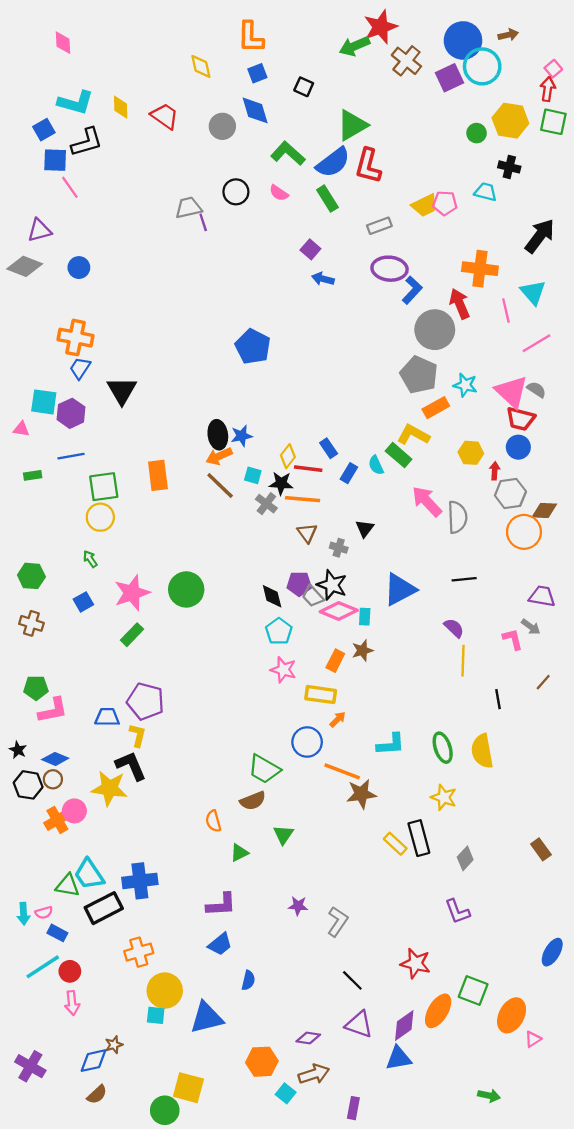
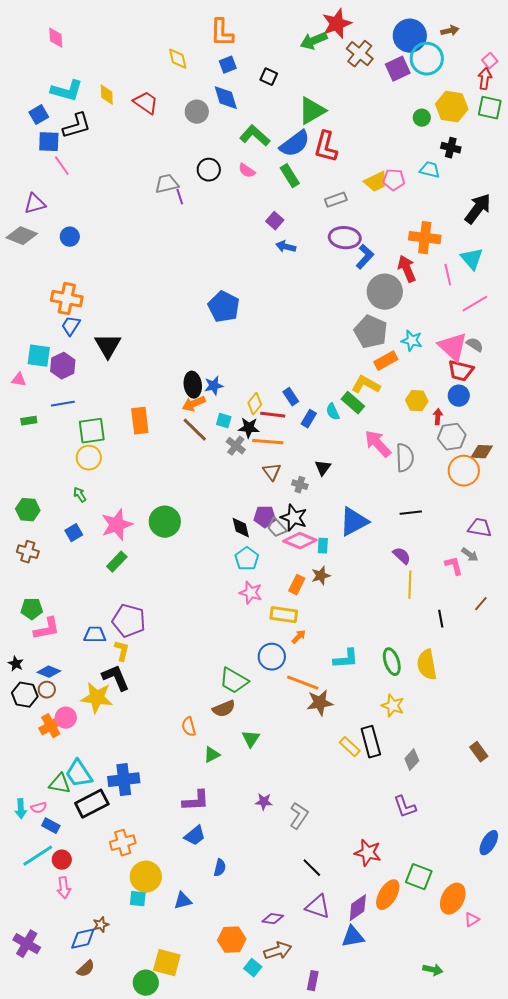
blue triangle: (207, 1018) -> (183, 901), size x0.6

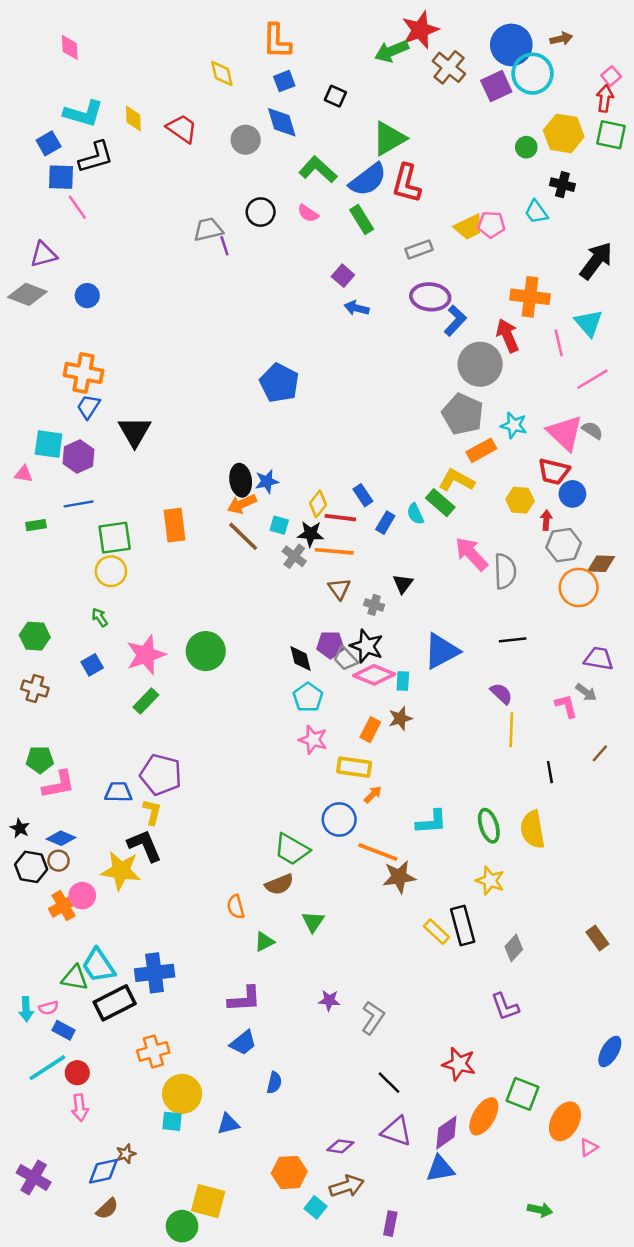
cyan trapezoid: (430, 170) -> (536, 212), turned -140
red trapezoid: (461, 371) -> (554, 471), moved

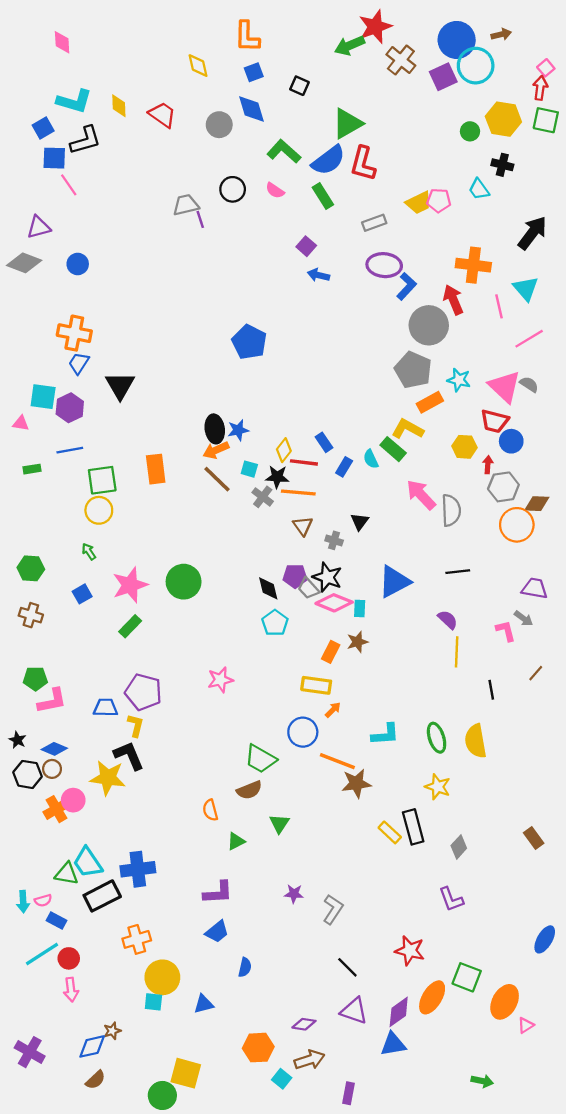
pink star: (313, 740) -> (220, 680), moved, turned -30

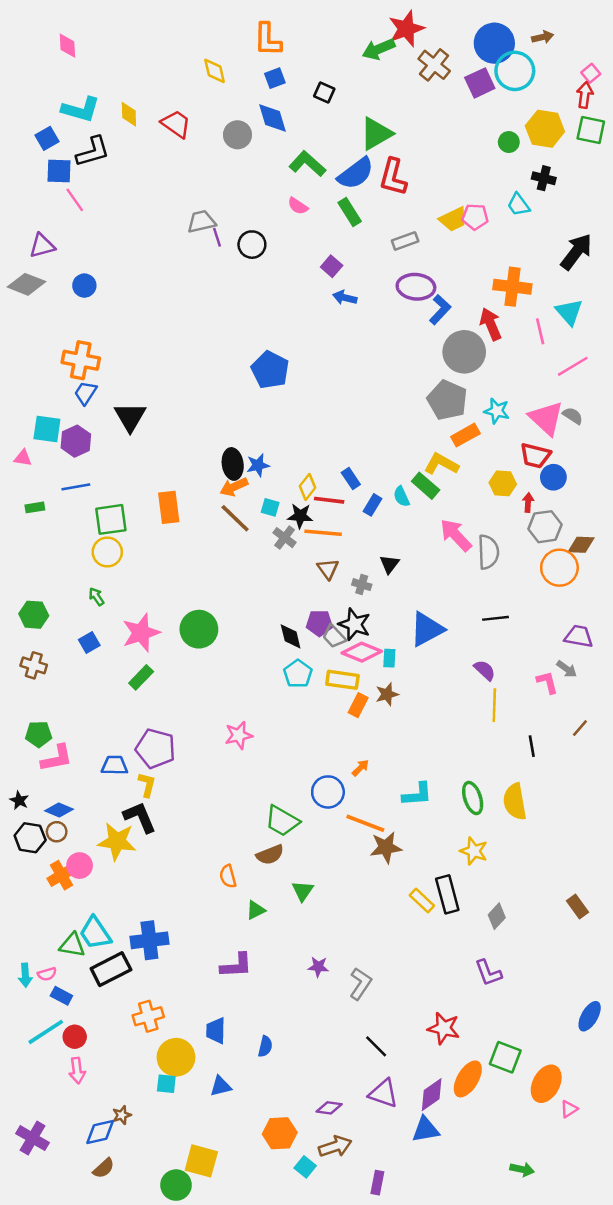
black circle: (233, 189) -> (252, 245), moved
yellow rectangle: (316, 685) -> (342, 680), moved
blue trapezoid: (217, 932) -> (216, 1031), moved, turned 130

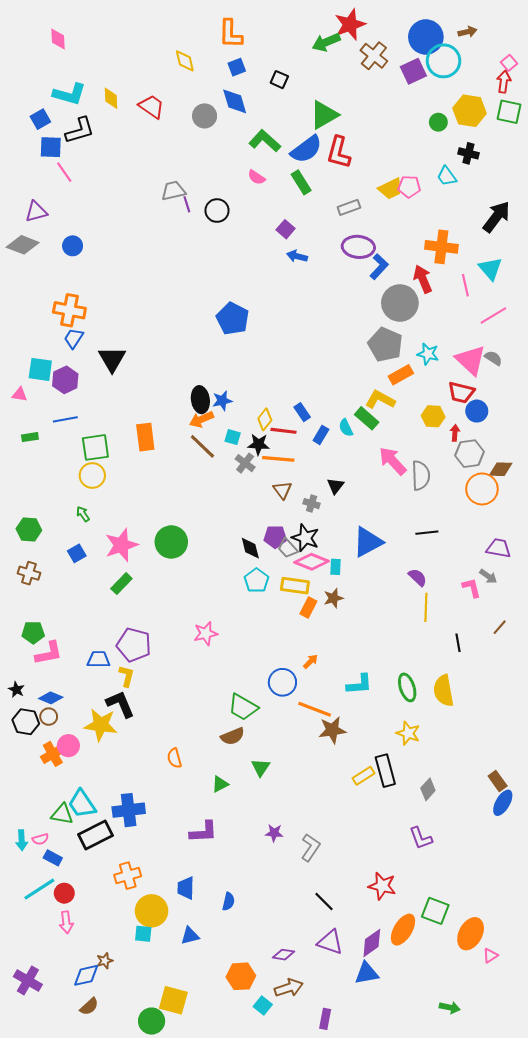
orange semicircle: (228, 876) -> (174, 758), moved
yellow rectangle: (422, 900) -> (364, 776), turned -75
blue ellipse: (590, 1016) -> (503, 803), moved

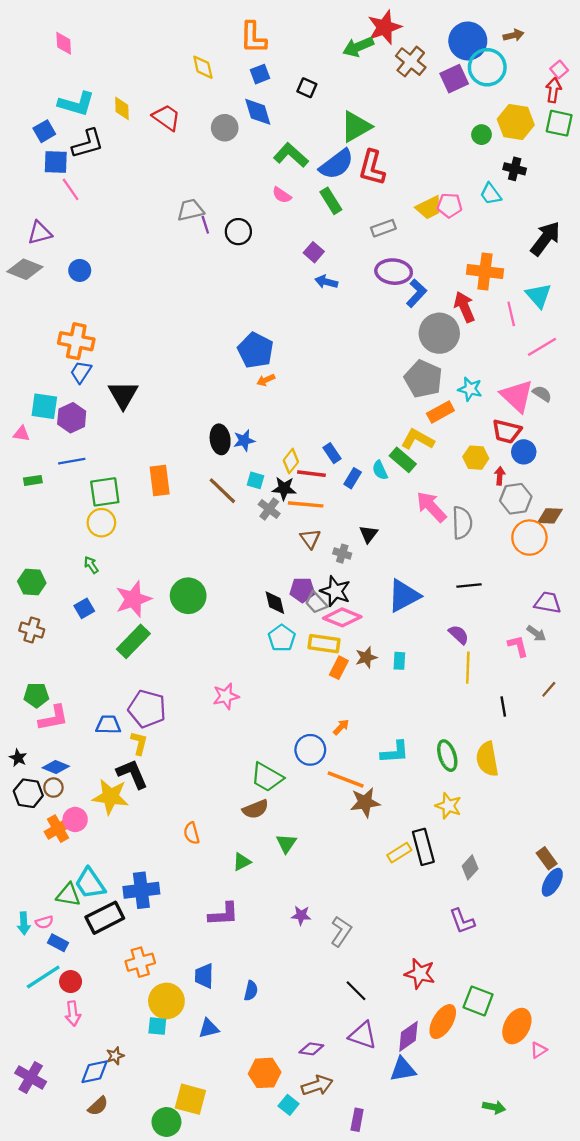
orange arrow: (201, 419) -> (266, 380), moved, size x0.7
cyan rectangle: (335, 567) -> (399, 661), moved
green rectangle: (121, 584) -> (133, 641), size x1.4

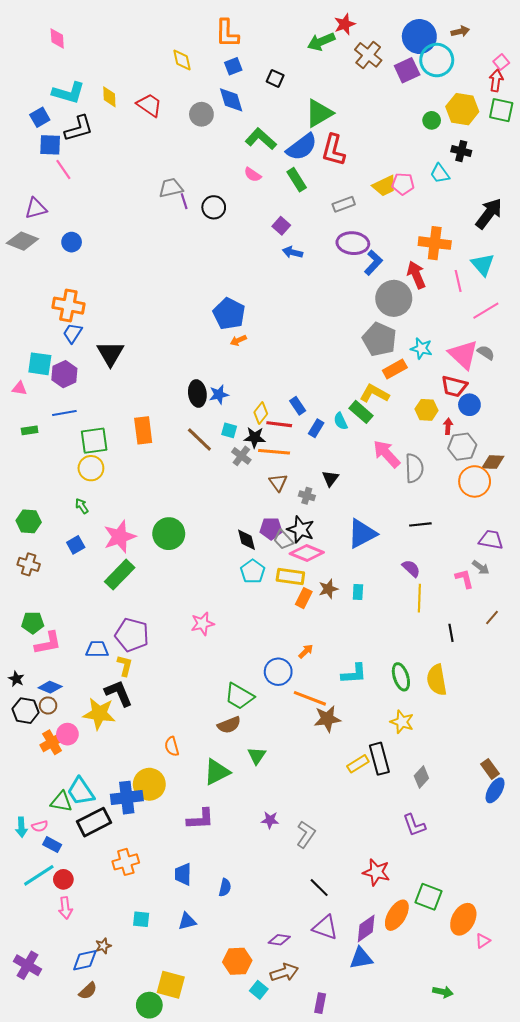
red star: (384, 27) -> (345, 24), size x0.7
green triangle: (242, 862) -> (217, 772), size x1.6
yellow circle: (166, 1001) -> (149, 784), moved

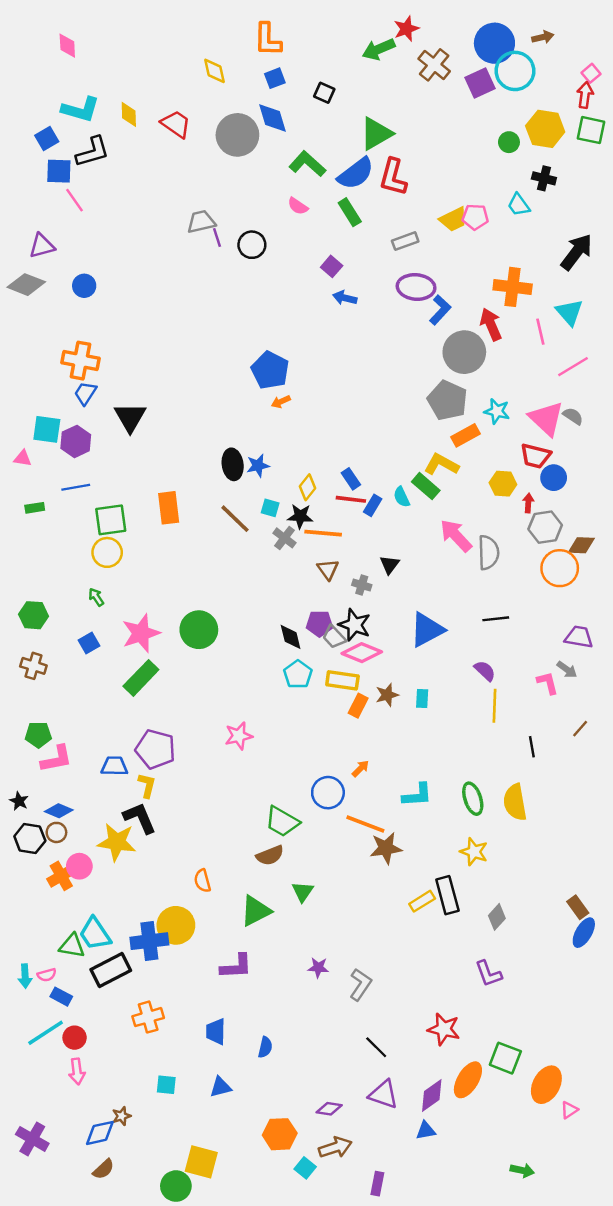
gray circle: (201, 114) -> (237, 135), size x1.5
red line: (279, 424) -> (351, 499), moved
blue triangle: (361, 958) -> (426, 1131), size x0.7

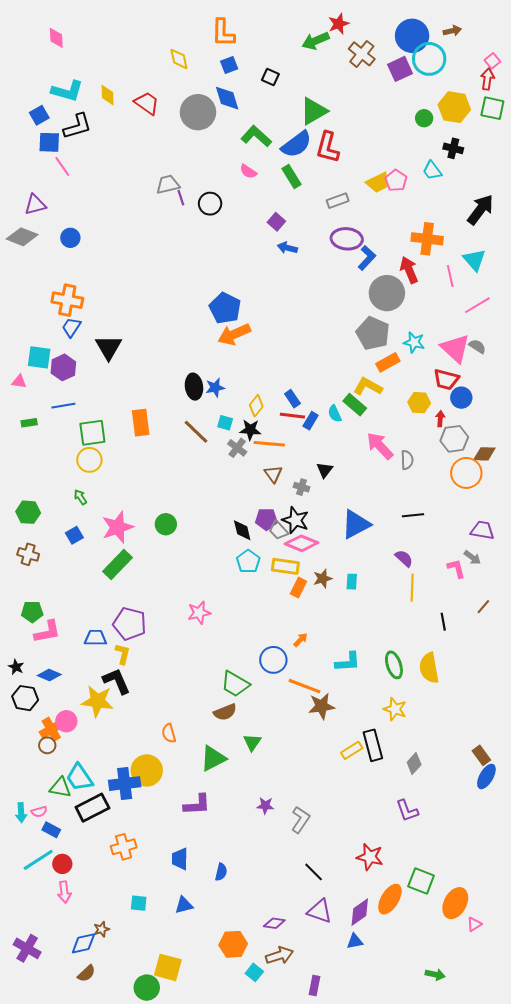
pink pentagon: (475, 217) -> (396, 181), turned 30
orange arrow: (281, 402) -> (234, 334), size x2.0
gray semicircle: (488, 552) -> (407, 460), size x0.7
green circle: (199, 630) -> (166, 524), size x0.7
brown circle: (56, 832) -> (47, 745), moved

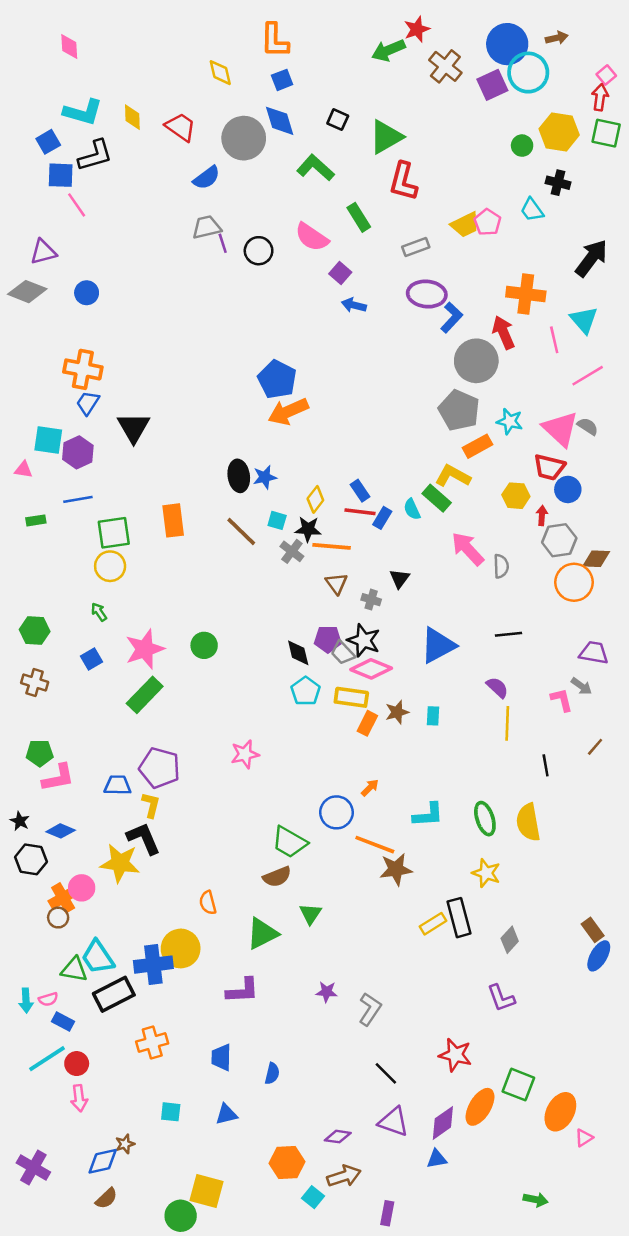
black square: (270, 77) -> (338, 120), moved
blue semicircle: (296, 144) -> (207, 178), moved, size x0.7
pink semicircle: (248, 171) -> (312, 237), moved, size x1.6

